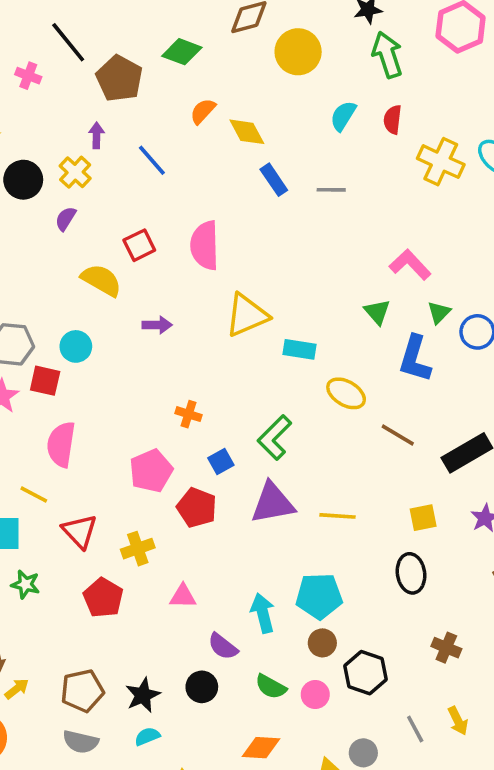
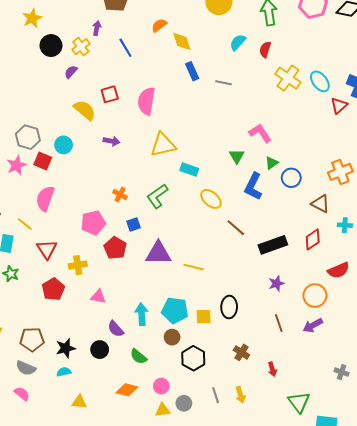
green L-shape: (275, 437) -> (157, 196), moved
yellow square: (423, 518) -> (204, 317), moved
pink circle: (315, 695) -> (161, 386), moved

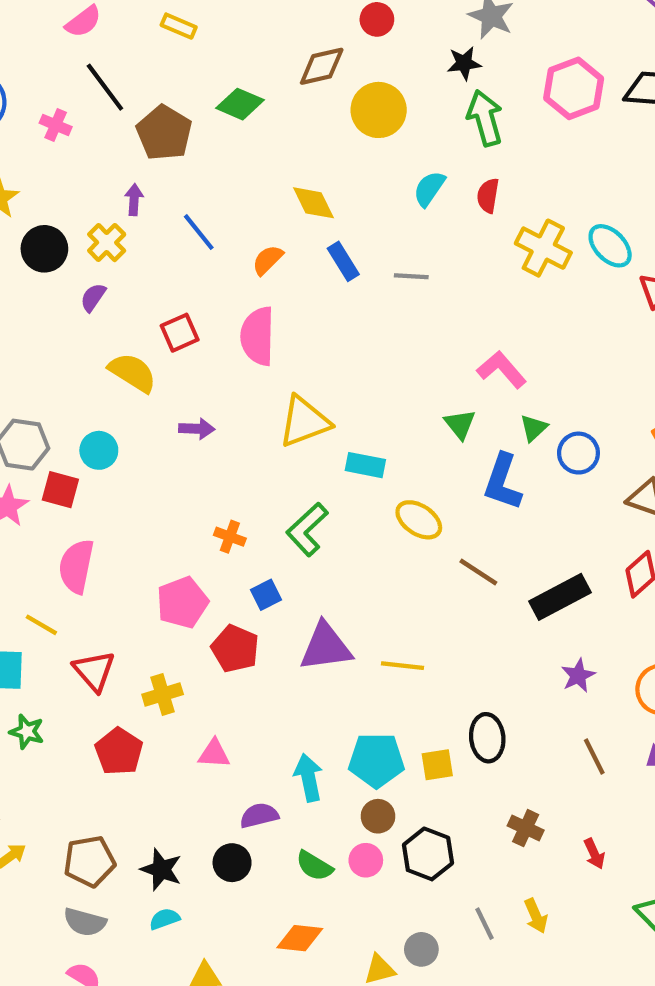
orange semicircle: (159, 25) -> (268, 260), moved
purple semicircle: (116, 329) -> (259, 815), turned 126
black star: (66, 348) -> (161, 869), turned -30
pink circle: (161, 386) -> (366, 860), moved

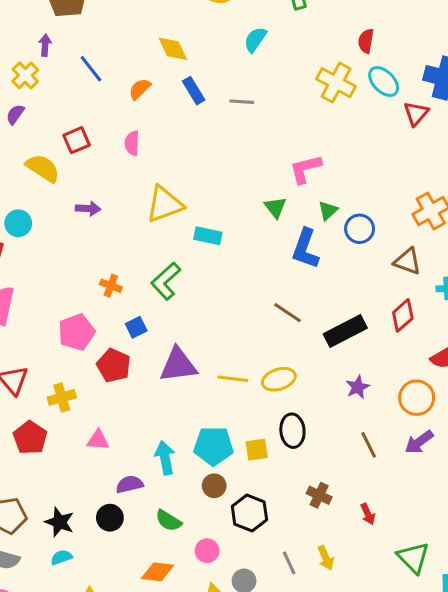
red semicircle: (488, 196) -> (366, 41), moved
pink semicircle: (258, 336) -> (132, 143), size x0.6
pink L-shape: (502, 370) -> (305, 169), turned -64
yellow ellipse: (419, 520) -> (279, 379), moved, turned -52
pink circle: (366, 860) -> (207, 551), moved

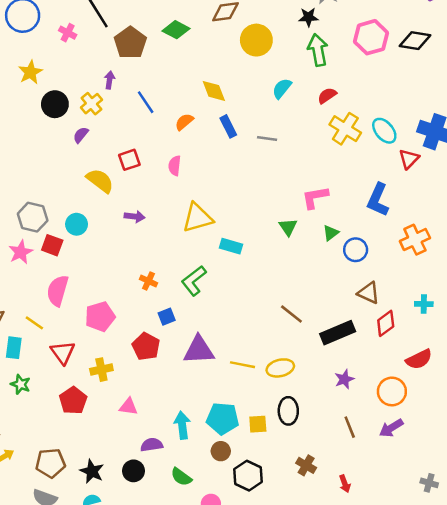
red semicircle: (366, 41) -> (327, 96), moved, turned 42
blue L-shape: (305, 249) -> (378, 200), moved
brown triangle: (407, 261) -> (369, 293), moved
pink pentagon: (77, 332) -> (100, 317), moved

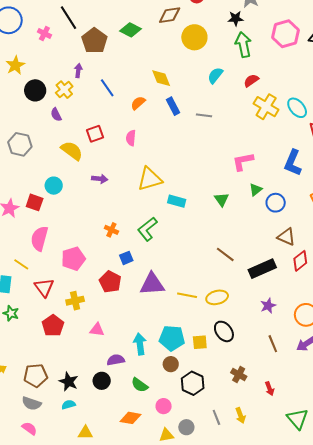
purple semicircle: (81, 135) -> (56, 115), turned -64
gray hexagon: (33, 217) -> (20, 144), moved
green triangle: (288, 227) -> (222, 199), moved
black ellipse: (288, 411) -> (224, 331), turned -35

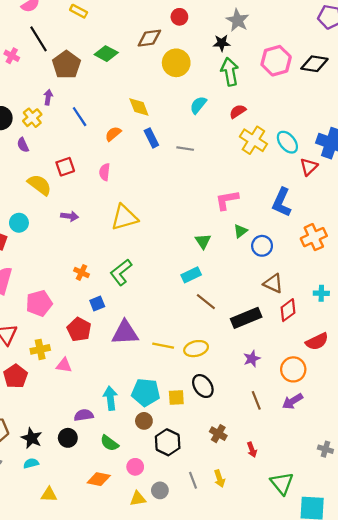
cyan rectangle: (177, 201) -> (191, 275), moved, turned -42
pink triangle: (97, 330) -> (64, 365), moved

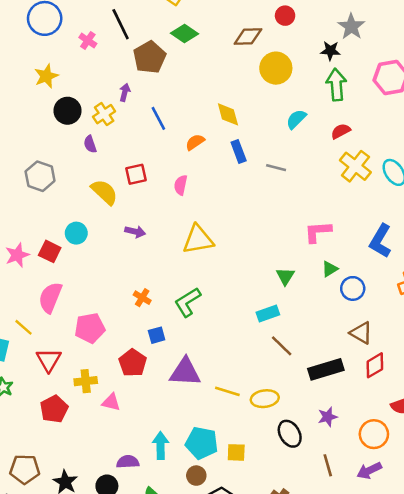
green diamond: (106, 54) -> (184, 34), moved
black ellipse: (203, 386) -> (290, 434), moved

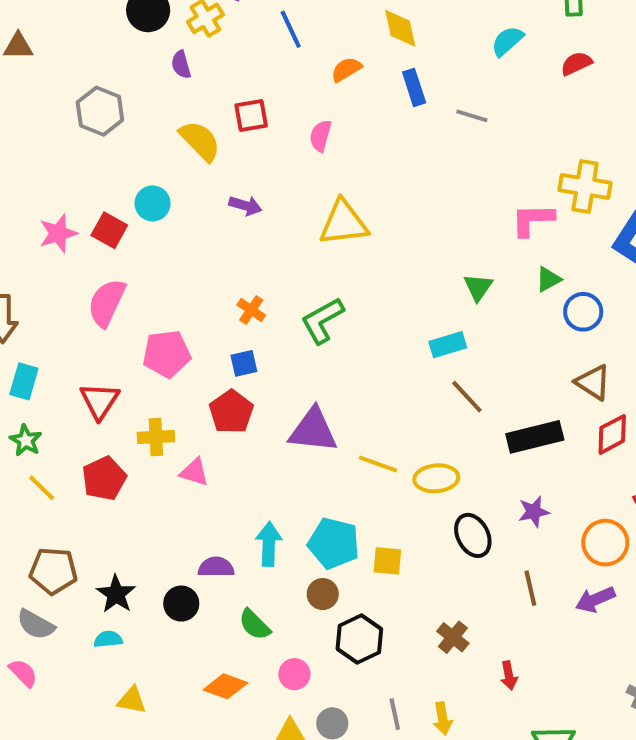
yellow cross: (355, 166) -> (585, 186), moved, turned -32
yellow line: (24, 327) -> (42, 488), moved
blue square: (157, 335) -> (244, 363), moved

